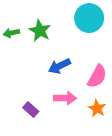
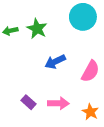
pink arrow: (65, 98) -> (58, 103), moved
orange star: (97, 108) -> (90, 112), moved

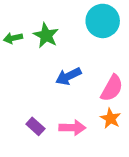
orange star: (90, 112) -> (111, 118), moved

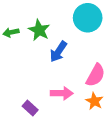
blue arrow: (68, 76) -> (58, 52), moved, turned -30
pink arrow: (72, 128) -> (62, 93), moved

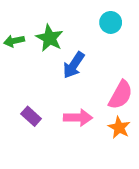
cyan circle: (88, 18) -> (111, 22), size x0.6
purple rectangle: (30, 108) -> (31, 116), moved

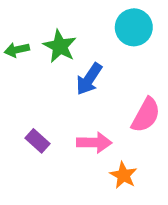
cyan circle: (111, 22) -> (134, 27), size x1.4
orange star: (119, 128) -> (123, 175), moved

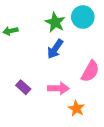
green star: (60, 46) -> (55, 22), moved

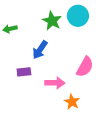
blue arrow: (55, 49) -> (40, 50), moved
purple rectangle: (23, 87) -> (24, 72), moved, turned -48

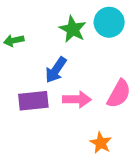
purple rectangle: (24, 72) -> (33, 101), size x1.5
pink arrow: (55, 83) -> (77, 99), moved

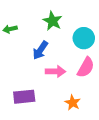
cyan circle: (109, 22) -> (84, 38), moved
purple rectangle: (33, 101) -> (24, 97), moved

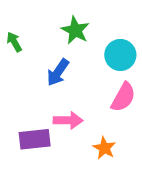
green arrow: (10, 29) -> (14, 42), turned 72
pink arrow: (56, 71) -> (68, 120), moved

